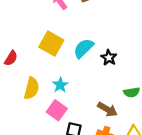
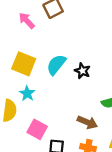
cyan star: (60, 85) -> (27, 93), moved

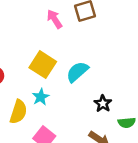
black star: (82, 71) -> (103, 103), moved

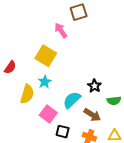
pink arrow: (54, 19) -> (61, 30), moved
cyan semicircle: (77, 72) -> (72, 100), moved

